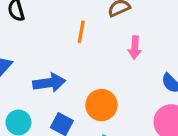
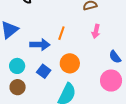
orange line: (81, 32) -> (61, 33), moved

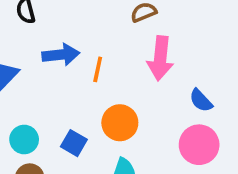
pink arrow: (96, 31) -> (160, 58), size x1.6
blue arrow: (40, 45) -> (61, 55), moved

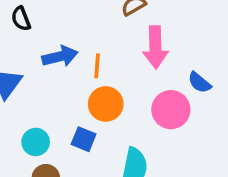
orange circle: (120, 123) -> (106, 104), moved
pink circle: (199, 145) -> (171, 110), moved

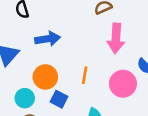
orange line: (97, 66) -> (85, 75), moved
orange circle: (106, 104) -> (45, 77), moved

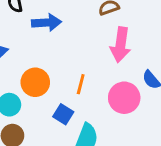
blue arrow: (47, 39) -> (47, 23), moved
blue square: (59, 99) -> (63, 114), moved

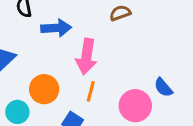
pink arrow: (121, 45) -> (86, 57), moved

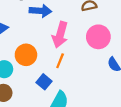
pink circle: (135, 106) -> (98, 37), moved

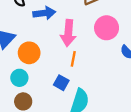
orange circle: (26, 55) -> (29, 53), moved

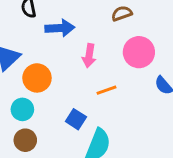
pink arrow: (68, 33) -> (89, 56), size x0.7
orange line: (73, 59) -> (106, 90), moved, turned 56

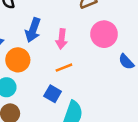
blue arrow: (60, 28) -> (33, 30), moved, turned 115
orange line: (106, 90) -> (64, 68), moved

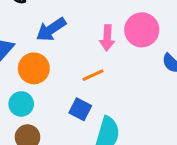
blue arrow: (33, 30) -> (51, 29), turned 40
pink arrow: (62, 39) -> (107, 38), moved

